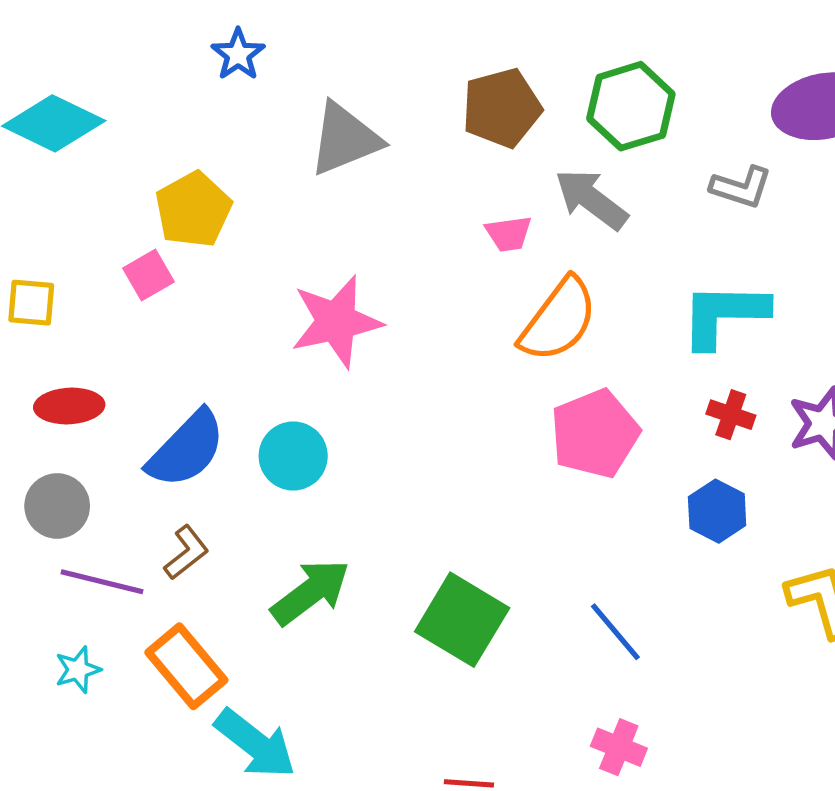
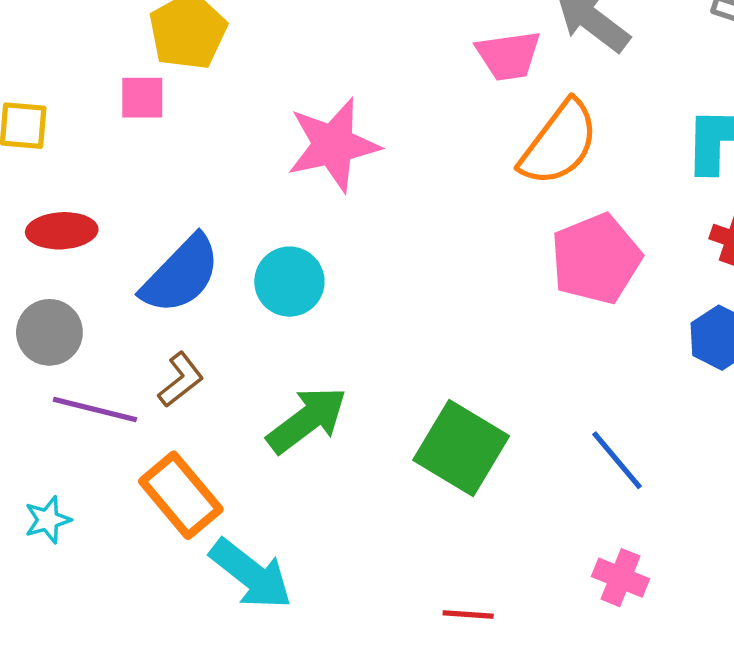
pink trapezoid: (509, 234) -> (508, 56), size x1.4
pink square: (148, 275) -> (142, 98), turned 30
cyan star: (78, 670) -> (48, 520), moved

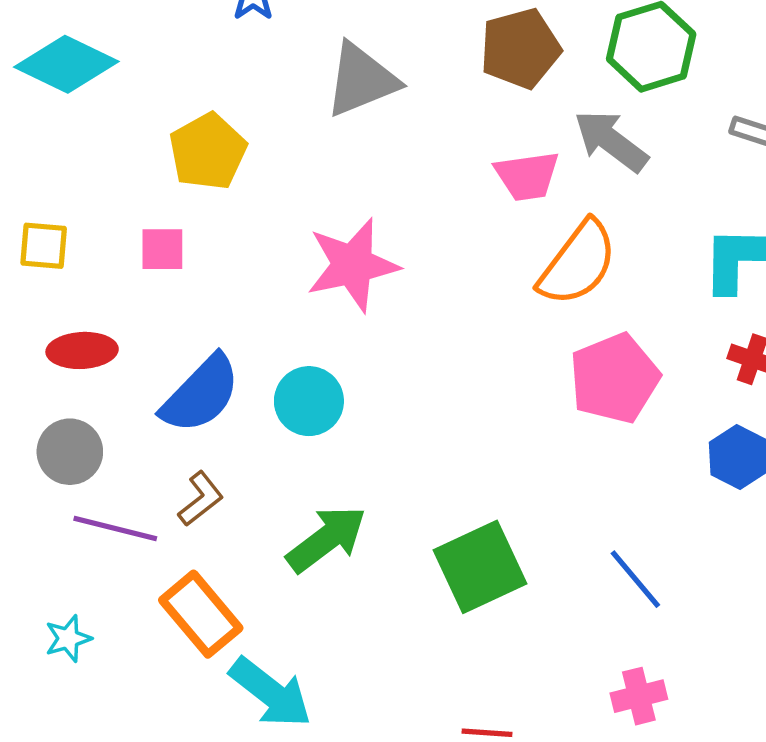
pink square: (142, 98) -> (162, 249), moved
green square: (461, 448) -> (480, 567), turned 34
pink cross: (621, 578) -> (639, 696), turned -36

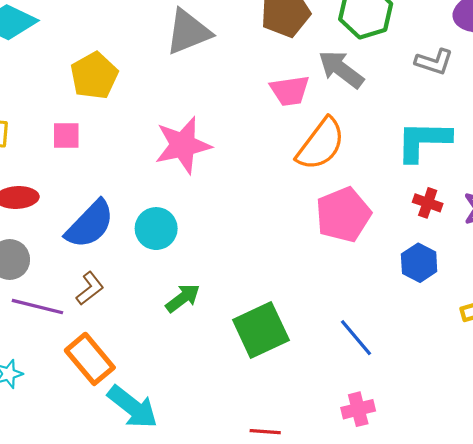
green arrow: (326, 539) -> (183, 298), moved, size x0.7

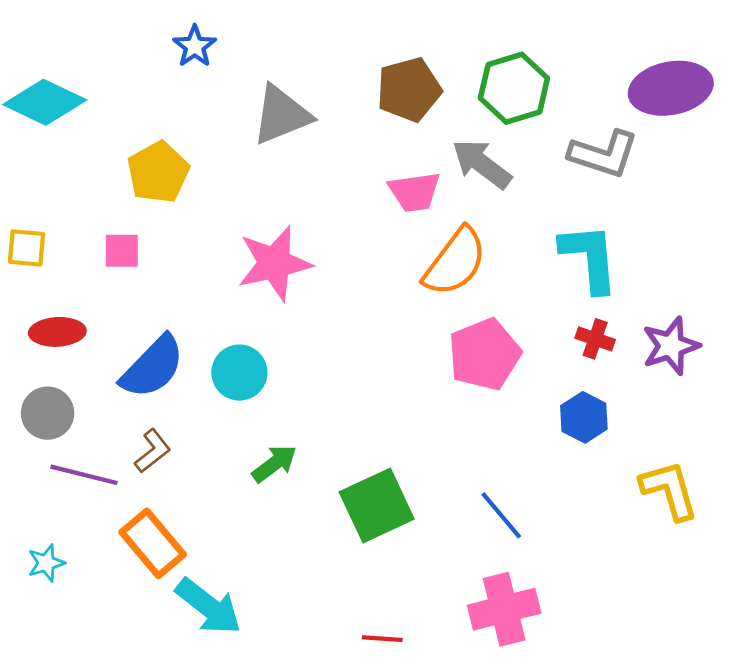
gray L-shape: (434, 62) -> (604, 154), size x1.4
cyan L-shape: (423, 141) -> (590, 258), turned 84
pink cross: (358, 409) -> (504, 609), size x1.6

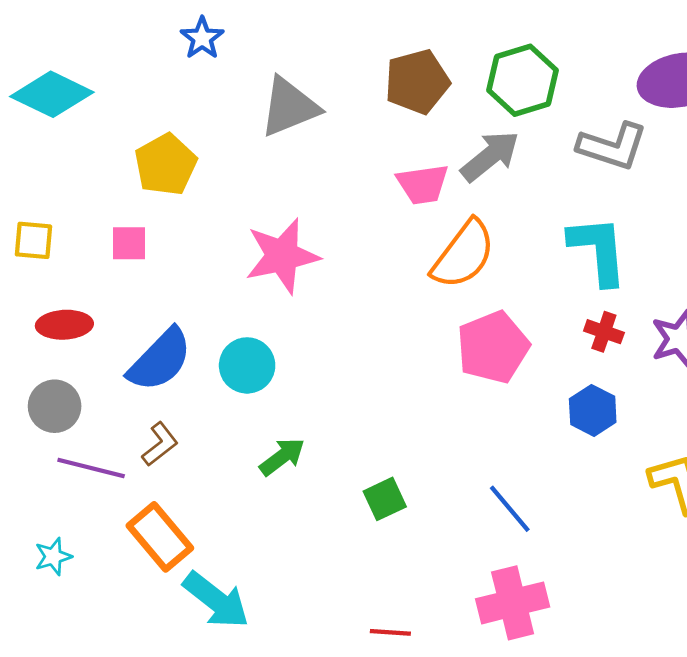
gray arrow: (482, 164) -> (490, 156), turned 104
green square: (377, 506) -> (385, 499), size x0.6

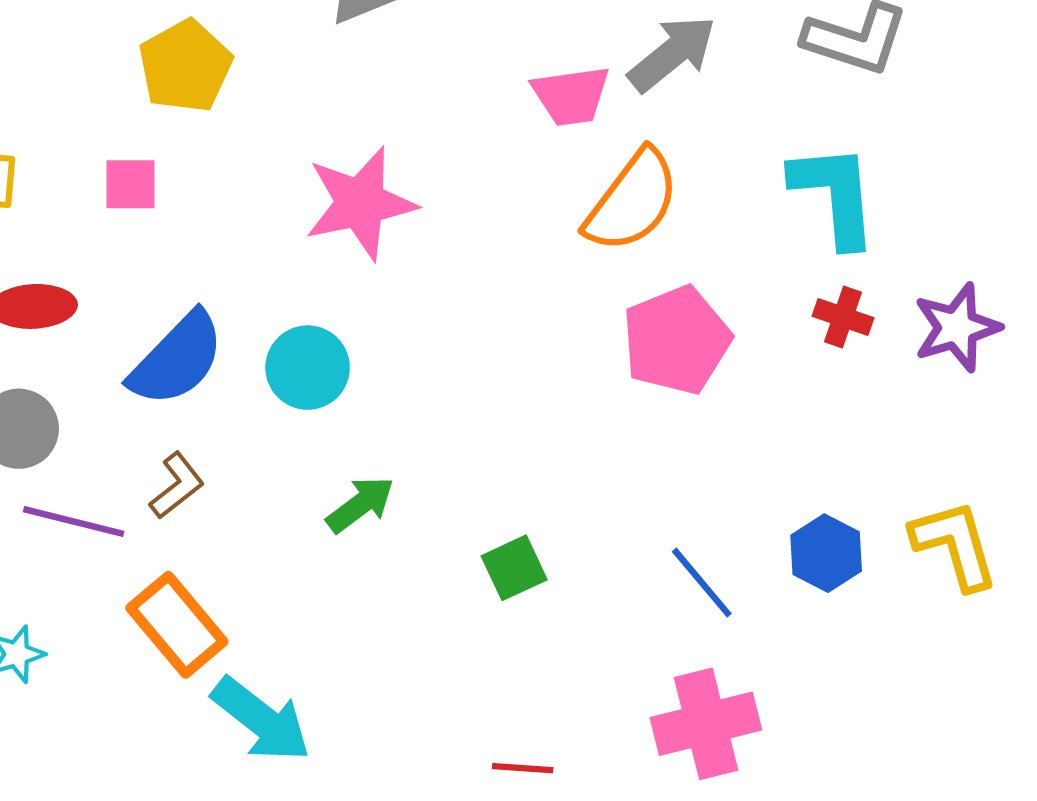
blue hexagon: (593, 410) -> (826, 553), moved

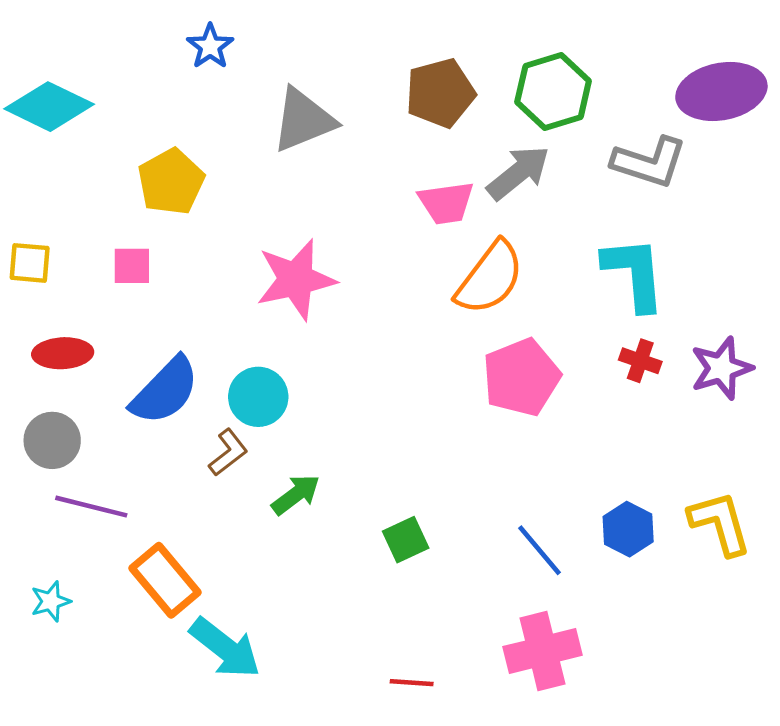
brown L-shape: (177, 486) -> (228, 452), moved

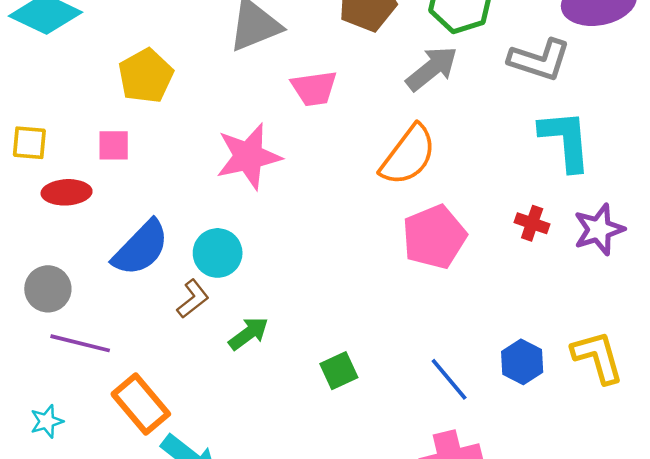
pink trapezoid: (446, 203) -> (314, 88), moved
cyan L-shape: (634, 273) -> (565, 140), moved
red ellipse: (63, 353) -> (67, 192), moved

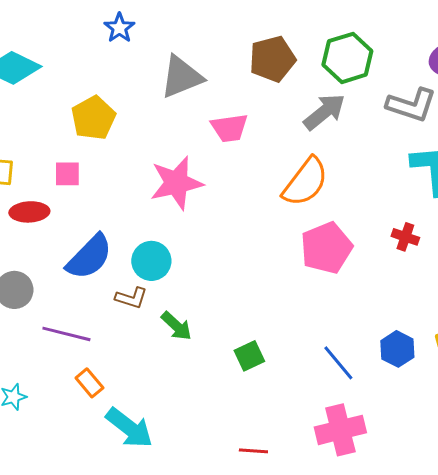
brown L-shape: (193, 299) -> (131, 298), turned 56
green arrow: (249, 333) -> (176, 326), turned 80
purple line: (80, 343) -> (66, 334), moved
orange rectangle: (141, 404) -> (89, 383), size x0.6

